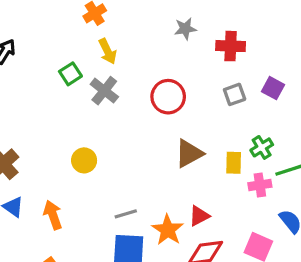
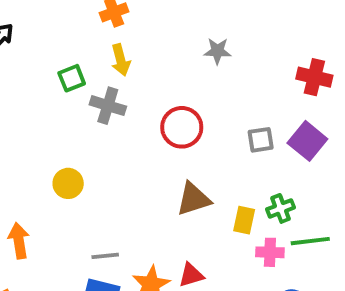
red cross: (231, 46) -> (314, 77), moved
purple square: (273, 88) -> (307, 141), size x1.4
gray cross: (104, 91) -> (108, 106), turned -32

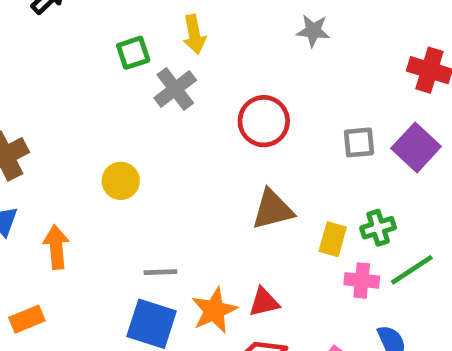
gray cross: (108, 106) -> (175, 89), turned 32
green line: (310, 241) -> (412, 270), turned -30

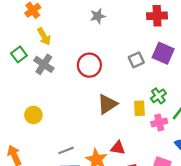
red triangle: (264, 302) -> (118, 148), turned 42

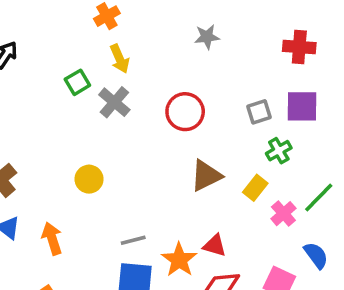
purple square: (163, 53) -> (302, 106), turned -30
green cross: (158, 96) -> (279, 151), moved
yellow rectangle: (139, 108) -> (255, 188), turned 35
pink cross: (159, 123) -> (283, 214), turned -35

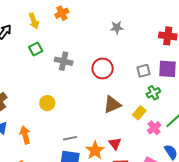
yellow arrow: (120, 59) -> (34, 21), moved
green square: (77, 82) -> (36, 49), moved
gray cross: (114, 102) -> (64, 61), turned -30
red triangle: (215, 246) -> (115, 144), turned 32

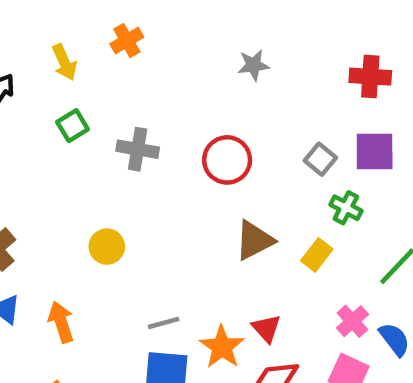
gray square: (144, 71) -> (320, 159), turned -32
green cross: (153, 93) -> (346, 208), turned -32
pink cross: (154, 128) -> (352, 321), moved

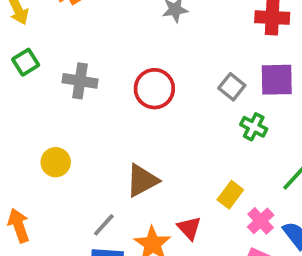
brown triangle: (254, 240) -> (142, 180), moved
yellow rectangle: (317, 255) -> (230, 195), moved
gray line: (164, 323) -> (104, 225), turned -32

